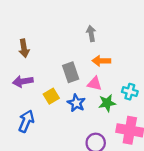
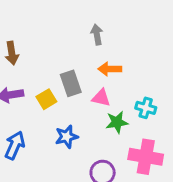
yellow square: (51, 96) -> (46, 99), moved
blue star: (76, 103) -> (67, 137), moved, turned 30

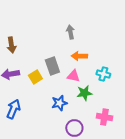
cyan cross: (146, 108) -> (103, 74), moved
blue star: (67, 137) -> (59, 103), moved
pink cross: (146, 157) -> (104, 117), size x0.7

